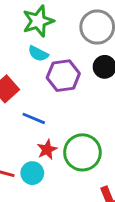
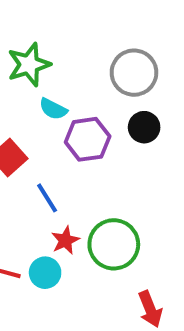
green star: (38, 21) -> (29, 65), moved
blue line: (34, 118) -> (47, 198), turned 35

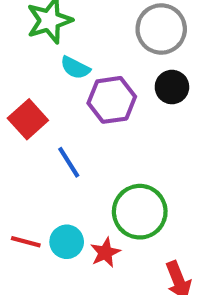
red star: (65, 240) -> (105, 253), moved

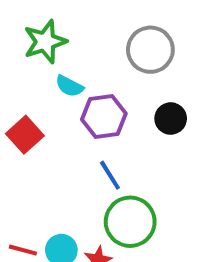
black circle: (172, 87) -> (171, 119), moved
blue line: (69, 162) -> (110, 175), moved

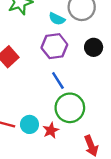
cyan semicircle: (69, 86) -> (57, 19), moved

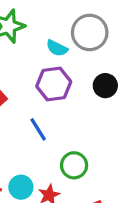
blue line: (58, 81) -> (38, 129), moved
green circle: (70, 108) -> (74, 165), size x0.7

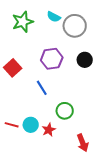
cyan semicircle: (57, 48) -> (54, 17), moved

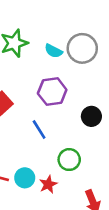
cyan semicircle: (54, 17) -> (53, 51), moved
black circle: (85, 60) -> (91, 116), moved

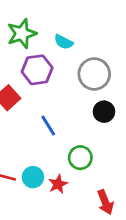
gray circle: (82, 48) -> (94, 74), moved
purple hexagon: (52, 92) -> (37, 70), moved

